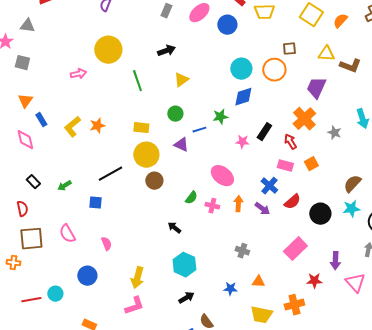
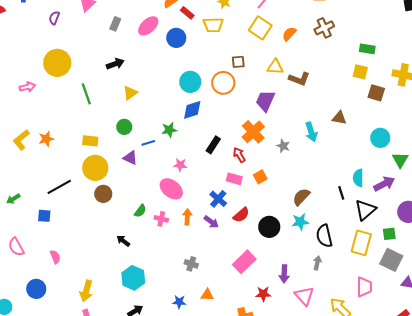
pink star: (242, 142) -> (180, 165), moved

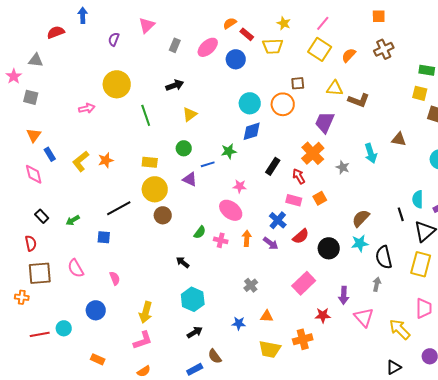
gray cross: (191, 264) -> (251, 285), turned 32

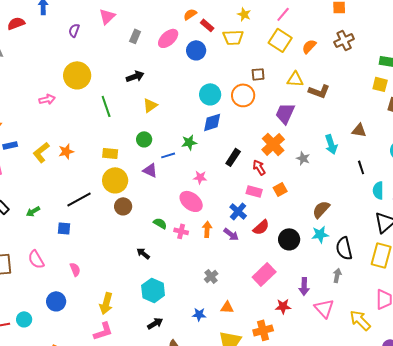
blue rectangle: (50, 154) -> (10, 145), turned -72
black line: (401, 214) -> (361, 167), moved
green semicircle: (200, 232) -> (160, 223), turned -96

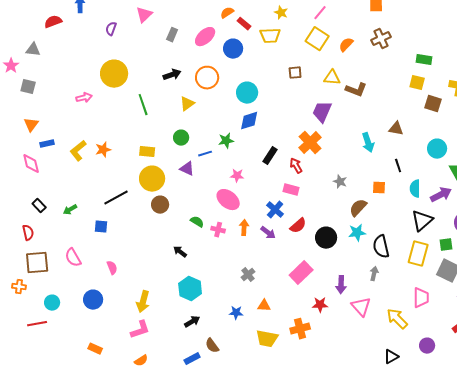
orange circle: (243, 95) -> (207, 78), moved
gray star: (303, 158) -> (340, 182), moved
orange square: (280, 189) -> (379, 188), moved, turned 32
cyan circle: (24, 319) -> (52, 303), moved

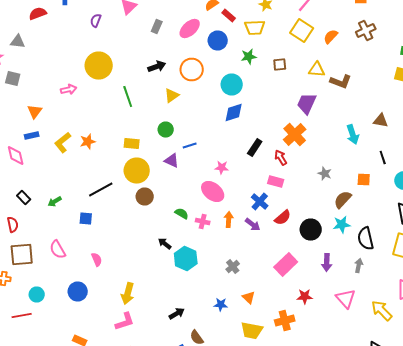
orange triangle: (31, 125) -> (35, 112), moved
green star: (226, 141) -> (249, 56), moved
purple arrow: (341, 285) -> (327, 262), moved
cyan hexagon: (190, 289) -> (186, 258), moved
orange triangle: (264, 306) -> (249, 298), turned 40

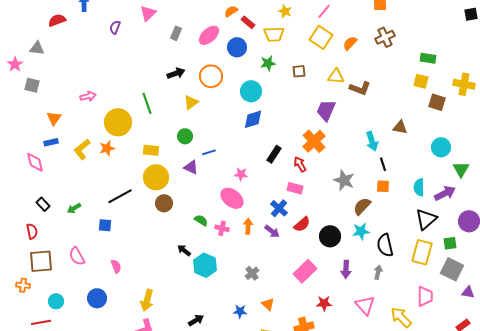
yellow circle: (99, 66) -> (118, 122), moved
black line: (383, 158) -> (383, 164), moved
gray star: (325, 174) -> (344, 180), size x1.5

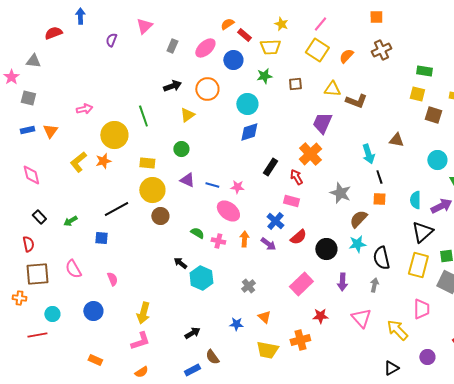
blue rectangle: (51, 142) -> (27, 130), moved
blue line: (209, 152) -> (212, 185), moved, turned 32

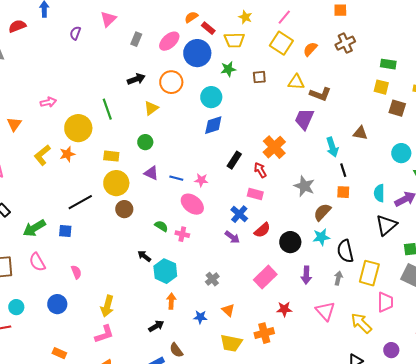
blue circle: (233, 60) -> (197, 53), size x1.4
purple trapezoid: (322, 123) -> (304, 119), moved
green arrow: (70, 221) -> (34, 228), moved, size x1.6
orange arrow: (244, 239) -> (171, 301), moved
yellow rectangle: (418, 265) -> (369, 273), moved

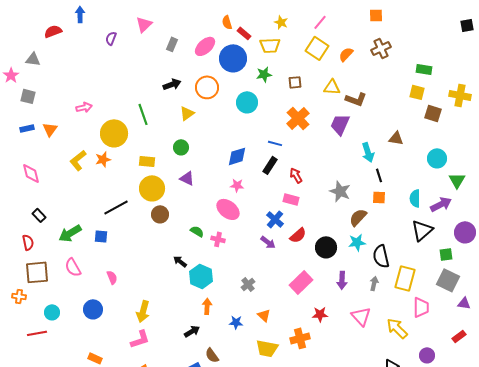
orange semicircle: (191, 17) -> (227, 22), turned -72
blue diamond: (213, 125) -> (237, 156), moved
orange cross: (274, 147) -> (298, 118), moved
blue line: (176, 178) -> (275, 143), moved

